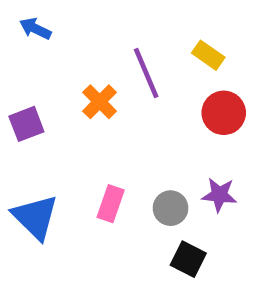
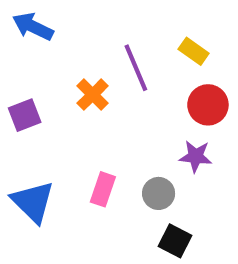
blue arrow: (35, 29) -> (33, 27), size x1.4
purple star: (219, 195) -> (196, 156), moved

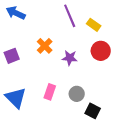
purple line: (136, 68) -> (70, 16), moved
purple star: (196, 156) -> (70, 58), moved
black square: (175, 241) -> (93, 111), moved

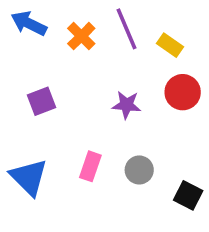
orange cross: (45, 46) -> (81, 36), moved
purple square: (12, 56) -> (42, 101), moved
black square: (93, 111) -> (188, 195), moved

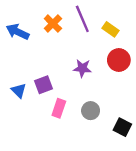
blue arrow: (29, 23) -> (18, 32), moved
purple square: (42, 101) -> (43, 85), moved
blue triangle: (29, 177) -> (19, 91), moved, size x0.6

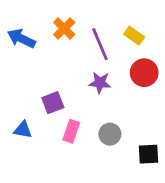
purple line: (82, 19) -> (100, 44), moved
blue triangle: (19, 91) -> (23, 130), moved, turned -35
black square: (122, 127) -> (148, 154), turned -30

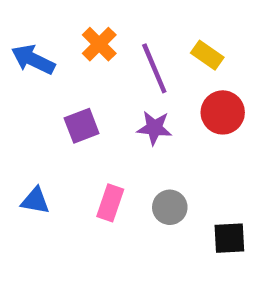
purple square: (53, 103) -> (82, 126), moved

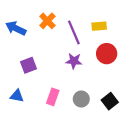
yellow rectangle: (207, 55) -> (99, 26), turned -40
purple square: (82, 126) -> (28, 65), moved
black square: (229, 238) -> (110, 101), moved, turned -35

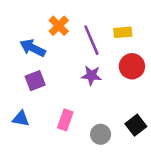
blue arrow: (16, 28) -> (33, 48), moved
gray circle: (81, 99) -> (101, 134), moved

